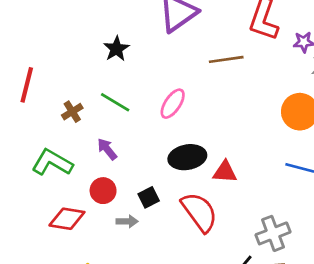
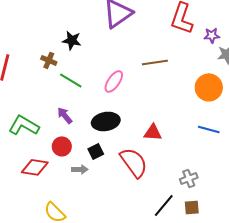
black star: (116, 49) -> (72, 40), turned -30
brown line: (226, 59) -> (155, 62), moved
brown cross: (72, 112) -> (49, 60), moved, turned -35
black ellipse: (187, 157) -> (106, 121), moved
gray cross: (273, 233) -> (189, 178), size x0.7

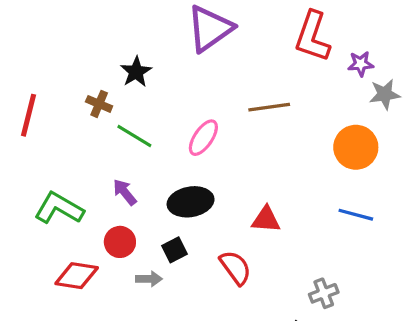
black star: (72, 40) -> (136, 72), turned 30
red semicircle: (134, 162) -> (235, 268), size x0.7

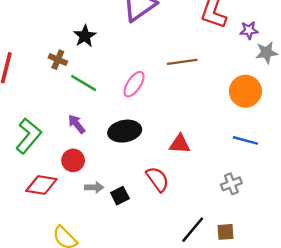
green L-shape: (59, 208) -> (29, 136), turned 100
black square: (174, 250) -> (120, 196), moved
gray cross: (324, 293) -> (231, 184), moved

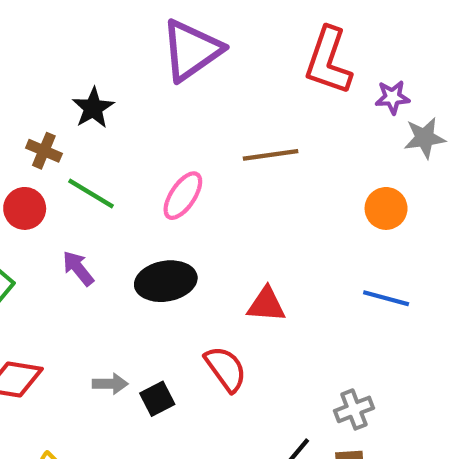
orange circle: (245, 91) -> (386, 208), size x0.7
red circle: (73, 160) -> (25, 208), moved
gray cross: (231, 184) -> (354, 409), moved

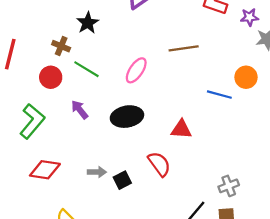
blue line: (386, 298) -> (219, 95), moved

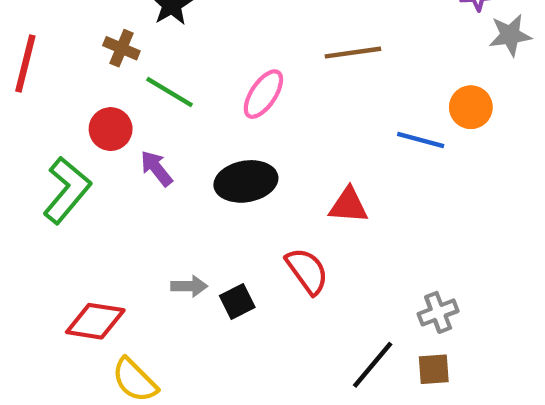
red circle: (51, 77) -> (111, 129), moved
red diamond: (45, 170) -> (95, 321), moved

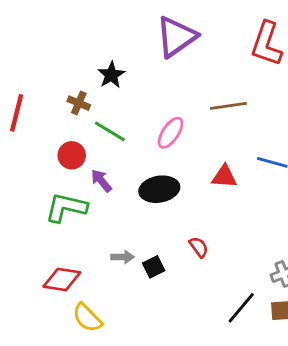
green L-shape: (67, 190) -> (66, 208), moved, turned -117
red triangle: (349, 205) -> (224, 177), moved
red semicircle: (307, 271) -> (199, 247), size x0.7

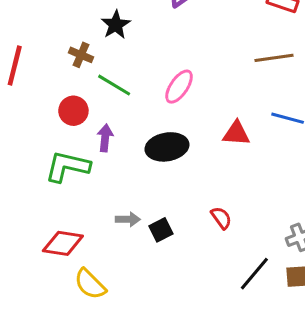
brown line: (228, 106) -> (274, 58), moved
purple arrow: (101, 181) -> (105, 138), turned 45
red semicircle: (199, 247) -> (221, 218), moved

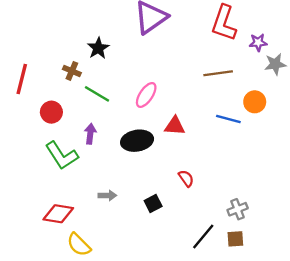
red circle: (73, 111) -> (51, 112), moved
red triangle: (236, 133) -> (175, 126), moved
green L-shape: (67, 167) -> (62, 156), turned -136
red semicircle: (221, 218) -> (186, 178), moved
black square: (161, 230) -> (153, 203), moved

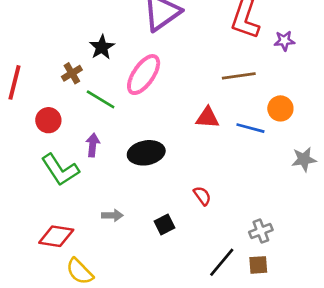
gray star: (275, 64) -> (304, 159), moved
brown cross: (72, 71) -> (72, 73), turned 36
pink ellipse: (146, 95) -> (144, 75), moved, size x1.4
red triangle: (175, 126) -> (207, 118), moved

